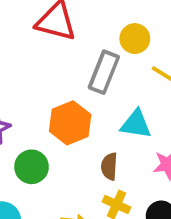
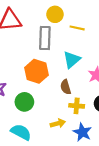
cyan triangle: (136, 124) -> (72, 60), turned -30

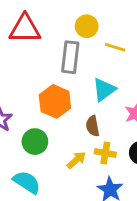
yellow arrow: (58, 123) -> (76, 160), moved, turned -32

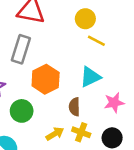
yellow line: (115, 47) -> (96, 41), moved
gray rectangle: (70, 57) -> (21, 49), moved

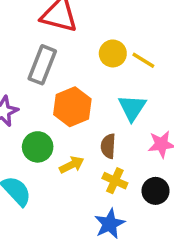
yellow circle: (85, 19) -> (113, 53), moved
cyan triangle: (90, 77) -> (132, 108), turned -35
yellow arrow: (55, 134) -> (72, 165), moved

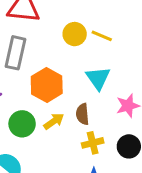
yellow arrow: (72, 165) -> (54, 121), moved
yellow cross: (115, 181) -> (93, 143), turned -30

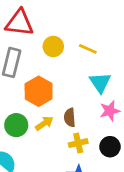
yellow circle: (75, 34) -> (53, 46), moved
cyan triangle: (98, 78) -> (100, 83), moved

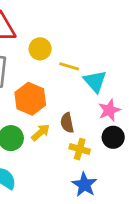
yellow line: (88, 49) -> (69, 66), moved
yellow cross: (78, 143) -> (80, 149), turned 36
black circle: (110, 147) -> (113, 137), moved

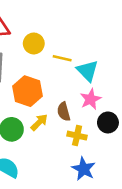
pink star: (109, 110) -> (91, 99), moved

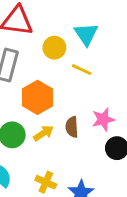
cyan triangle: (87, 71) -> (86, 34), moved
yellow cross: (77, 136) -> (46, 182), moved

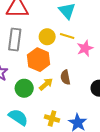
yellow circle: (54, 48) -> (47, 37), moved
pink star: (103, 119) -> (85, 48), moved

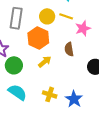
brown semicircle: (65, 77) -> (69, 49), moved
green circle: (24, 88) -> (14, 65), moved

